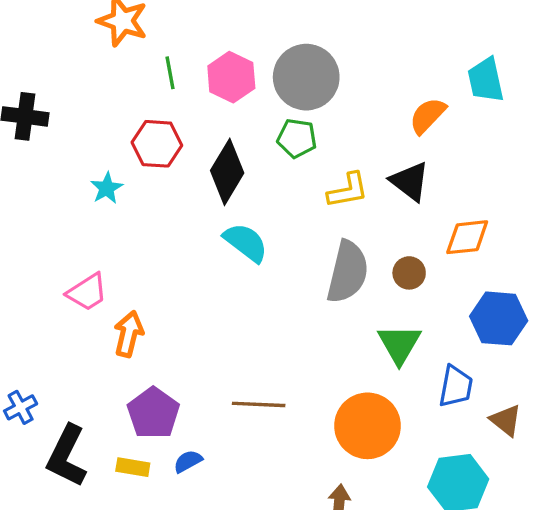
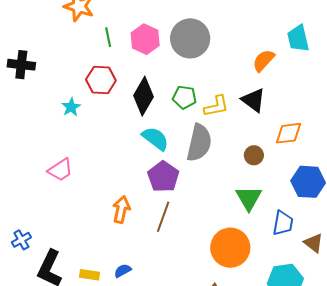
green pentagon: (297, 138) -> (184, 97), moved
gray semicircle: (348, 272) -> (199, 143), moved
orange arrow: (129, 334) -> (121, 210), moved
brown line: (259, 404) -> (163, 217), moved, turned -72
purple pentagon: (153, 413) -> (163, 177), moved

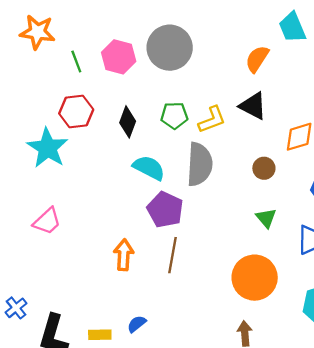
black diamond: (143, 96) -> (128, 122), size x0.7
cyan star: (71, 107) -> (47, 148), size x1.8
green triangle: (249, 198) -> (266, 218), size x0.7

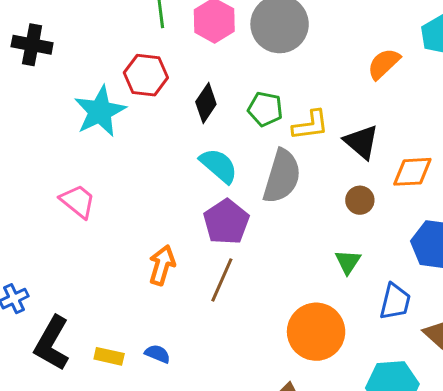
black triangle: (253, 106) -> (361, 142), moved
pink trapezoid: (47, 221) -> (78, 201), turned -112
blue semicircle: (137, 324) -> (158, 354), turned 48

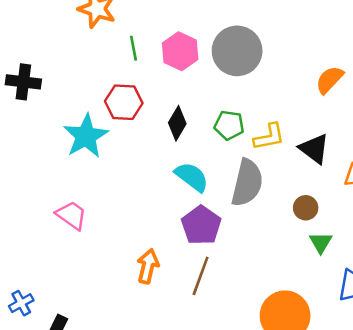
brown circle: (360, 200) -> (306, 208), moved
green triangle: (348, 262) -> (321, 243), moved

